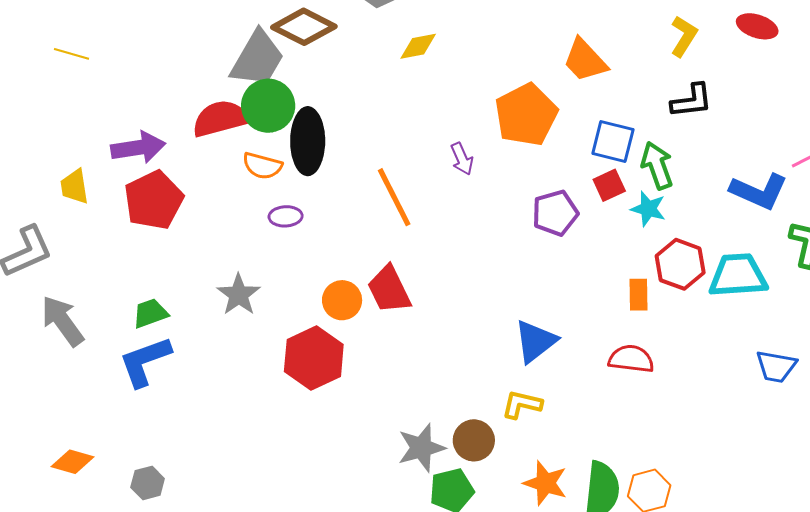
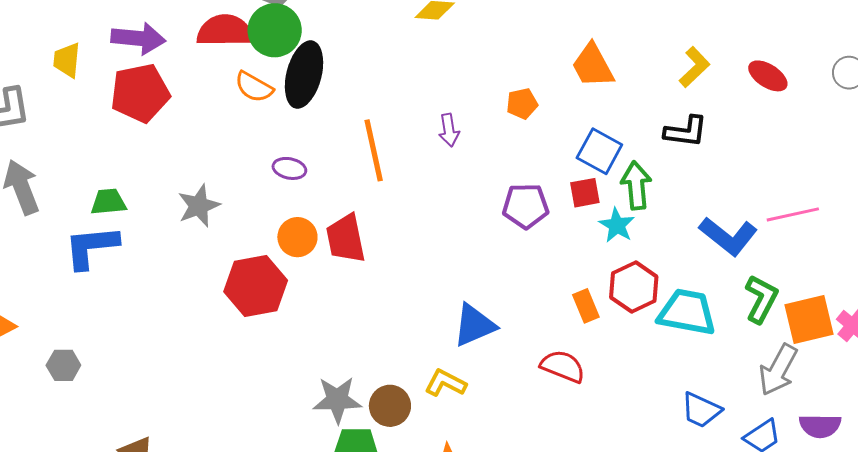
orange pentagon: (526, 115) -> (522, 104), size x0.5
purple ellipse: (286, 216) -> (289, 168), moved
orange rectangle: (639, 295) -> (586, 306), turned -36

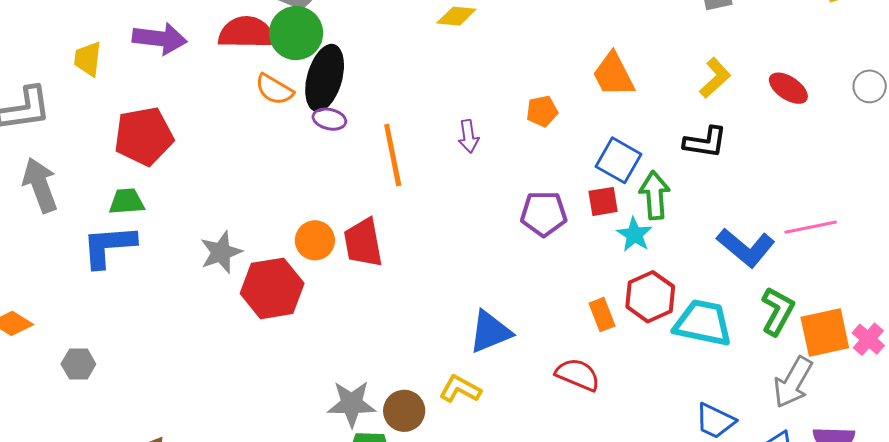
red pentagon: (140, 93) -> (144, 136), moved
purple ellipse: (289, 168) -> (329, 119), moved
gray star: (199, 206) -> (221, 252), moved

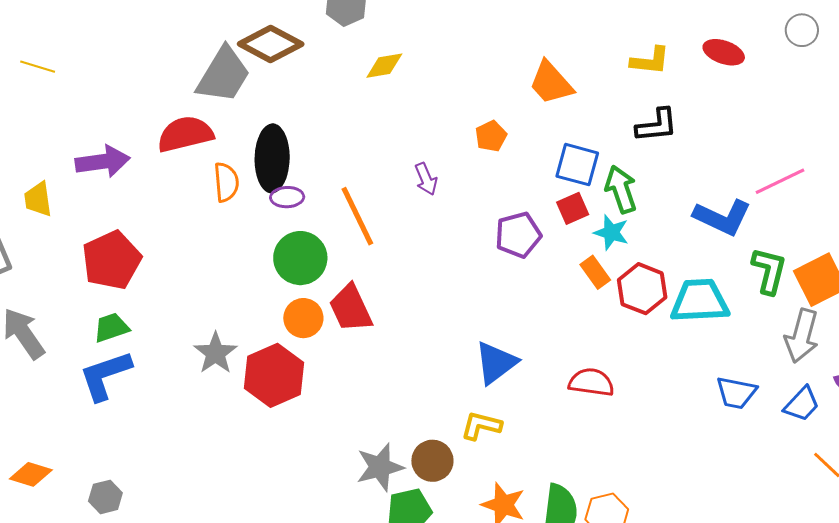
green circle: (296, 33) -> (300, 258), moved
yellow L-shape: (715, 78) -> (650, 61), turned 63
orange semicircle: (274, 89) -> (226, 182), turned -111
orange rectangle: (602, 315) -> (595, 272), moved

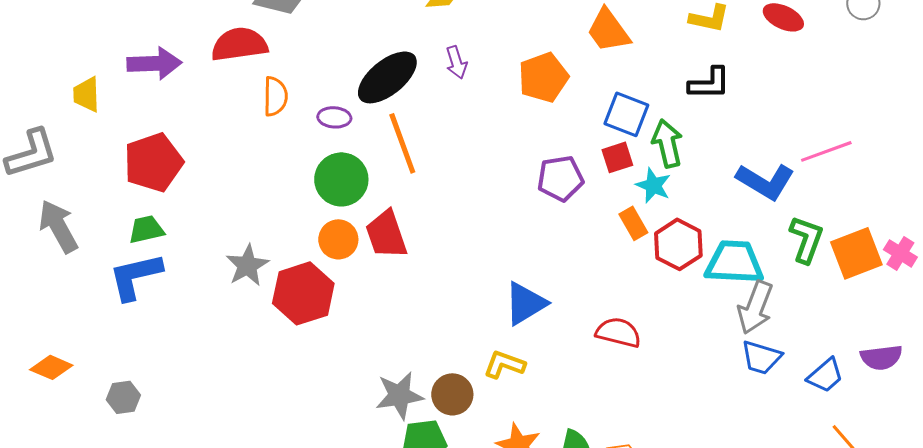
orange pentagon: (491, 136) -> (543, 77), size x1.6
black ellipse: (272, 158) -> (387, 77), moved, turned 44
purple arrow: (426, 179) -> (456, 62), moved
gray arrow: (802, 336) -> (755, 307), moved

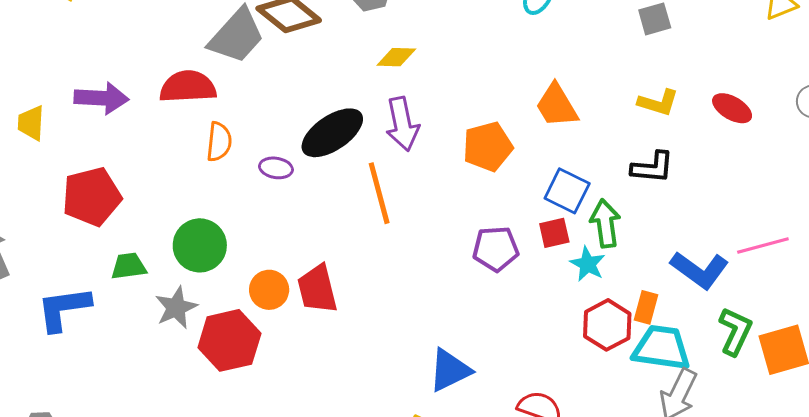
purple arrow: (456, 62) -> (402, 124), size x1.6
orange line: (402, 143) -> (379, 193), moved
green circle: (341, 179) -> (200, 245), moved
orange rectangle: (633, 223) -> (646, 307), moved, turned 40
green trapezoid: (146, 229) -> (129, 266), moved

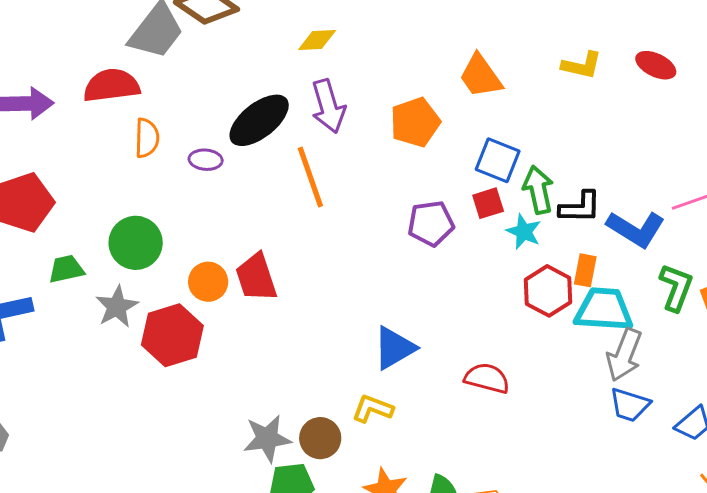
black L-shape: (652, 167) -> (580, 207), moved

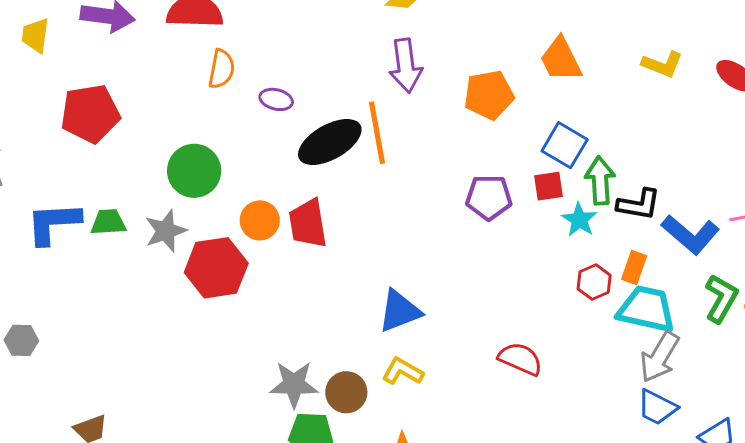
black ellipse: (259, 120) -> (330, 142), moved
green trapezoid: (66, 269) -> (108, 222), moved
red hexagon: (548, 291) -> (594, 282), size x0.7
blue triangle: (394, 348) -> (400, 311), moved

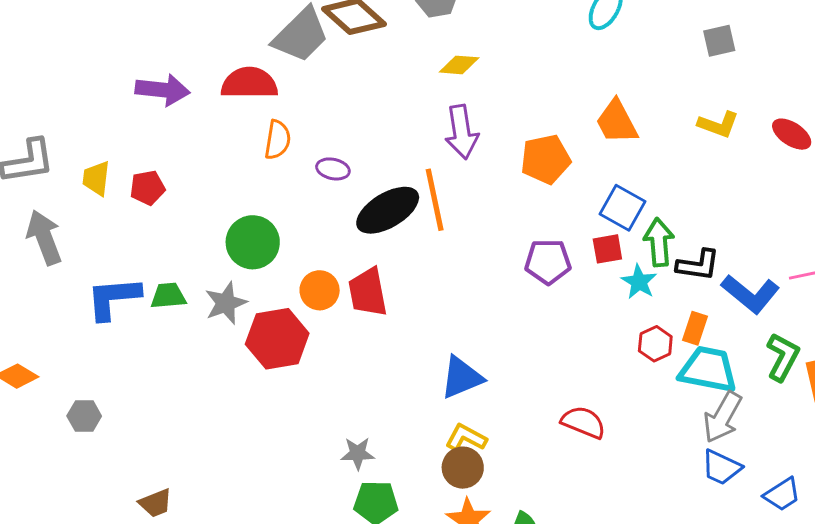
yellow trapezoid: (35, 35) -> (96, 178), moved
red pentagon: (90, 114) -> (147, 188), size x0.6
gray star: (294, 384) -> (358, 453), size x0.7
brown circle: (346, 392) -> (463, 468), moved

